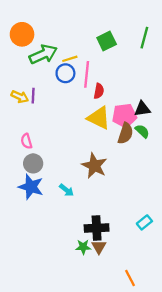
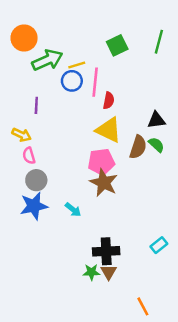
yellow arrow: (20, 97) -> (22, 135), moved
pink pentagon: (124, 116) -> (101, 162), moved
blue star: (31, 187) -> (34, 206), turned -30

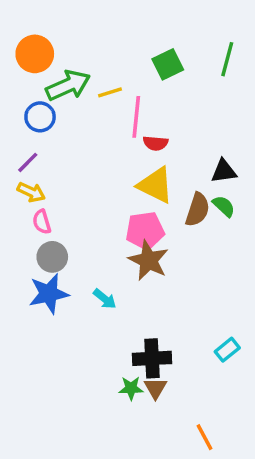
blue circle: (72, 81) -> (40, 117), moved
red semicircle: (109, 101) -> (156, 143), turned 84
purple line: (36, 105) -> (28, 162), moved, turned 42

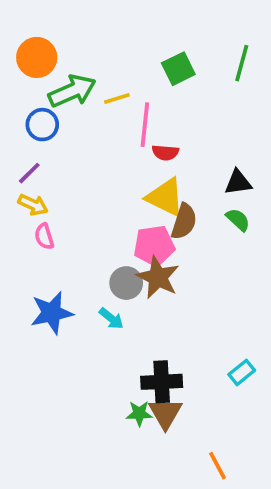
brown semicircle: (198, 210) -> (184, 222), moved
gray circle: (52, 257) -> (126, 283), moved
brown triangle: (156, 388) -> (165, 413), size x1.4

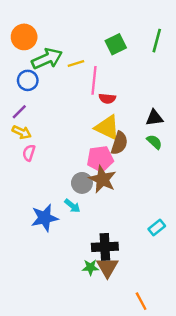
pink semicircle: (44, 236) -> (29, 153), turned 35
blue star: (52, 313) -> (45, 218), moved
cyan rectangle: (242, 372) -> (157, 228), moved

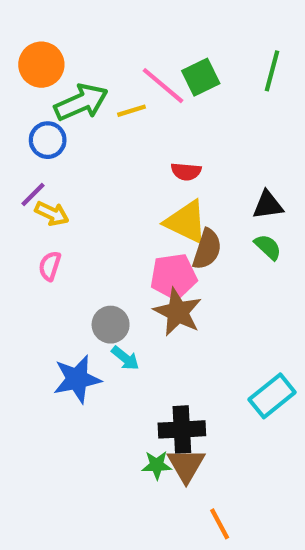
pink line: (94, 80) -> (163, 86), moved, turned -56
yellow arrow: (22, 132) -> (52, 213), moved
gray circle: (82, 183) -> (111, 325), moved
cyan rectangle: (157, 228) -> (272, 396), size x1.5
orange line: (141, 301) -> (220, 524), moved

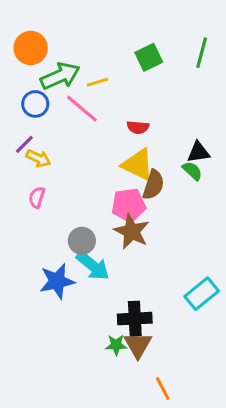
pink line: (163, 86) -> (82, 109), moved
green semicircle: (268, 247) -> (192, 171), moved
cyan arrow: (125, 358) -> (93, 266), size x1.6

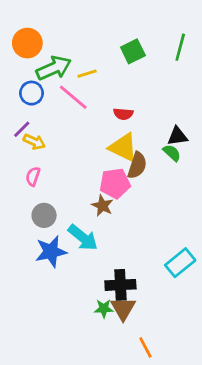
brown star: (132, 231) -> (102, 206), moved, size x0.7
gray circle: (82, 241) -> (44, 215), moved

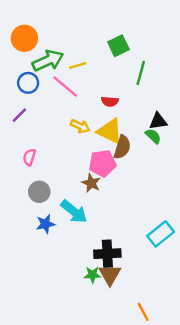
green line: (180, 47) -> (141, 73), moved
yellow arrow: (34, 142) -> (80, 126), moved
blue star: (51, 252) -> (45, 224), size x0.7
orange line: (145, 347) -> (143, 312), moved

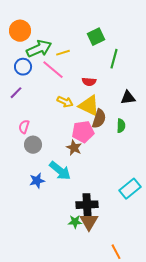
green semicircle: (153, 136) -> (121, 126), moved, turned 48
gray circle: (39, 192) -> (33, 145), moved

